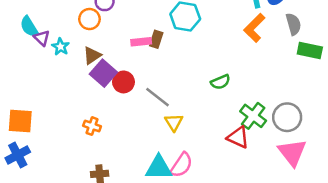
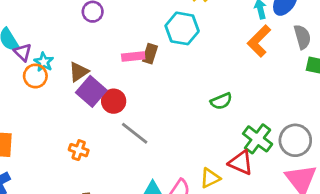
orange circle: (89, 19) -> (35, 76), moved
gray line: (157, 97) -> (135, 133), moved
yellow triangle: (174, 122) -> (210, 178), moved, turned 36

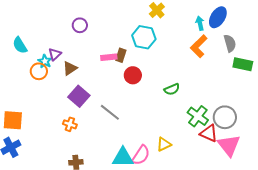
purple triangle: (23, 52) -> (55, 54), moved, turned 32
purple square: (91, 91) -> (79, 96), moved
red circle: (114, 101) -> (133, 75), moved
red triangle: (241, 163) -> (209, 133), moved

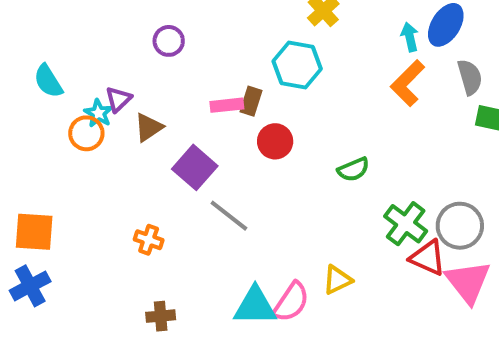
purple square: (79, 96) -> (195, 167), moved

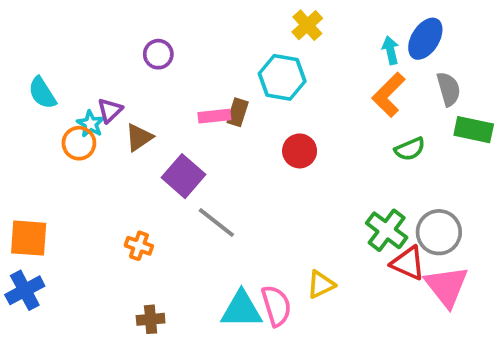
red circle: (275, 141) -> (300, 151), moved
green semicircle: (353, 169) -> (410, 149), moved
pink semicircle: (291, 302) -> (276, 306), turned -51

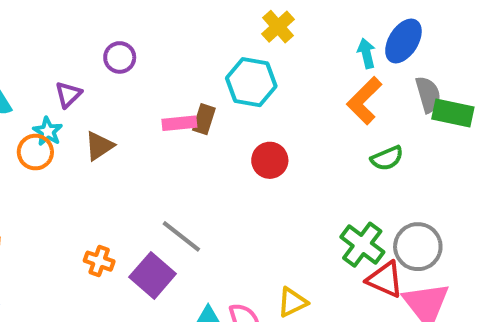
purple triangle: (110, 110) -> (68, 94), moved
green rectangle: (474, 130) -> (453, 113), moved
purple square: (183, 176) -> (153, 275), moved

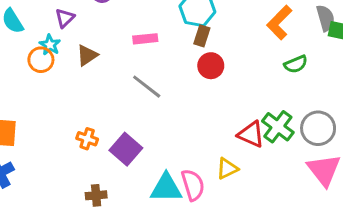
brown rectangle: (204, 119) -> (202, 36), moved
gray line: (181, 236) -> (147, 87), moved
red triangle: (385, 280) -> (251, 134), moved

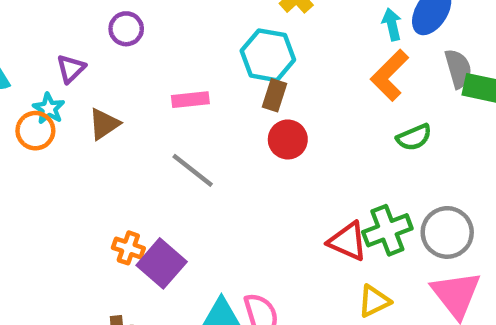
green cross: (278, 127) -> (387, 230), turned 32
orange cross: (87, 139) -> (128, 248), moved
yellow triangle: (227, 168) -> (374, 301), moved

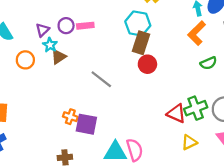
purple circle: (126, 29) -> (66, 26), moved
brown rectangle: (275, 95) -> (141, 43), size x1.5
pink rectangle: (190, 100) -> (85, 26), moved
cyan star: (49, 108) -> (50, 45), moved
purple square: (162, 263) -> (86, 124), turned -30

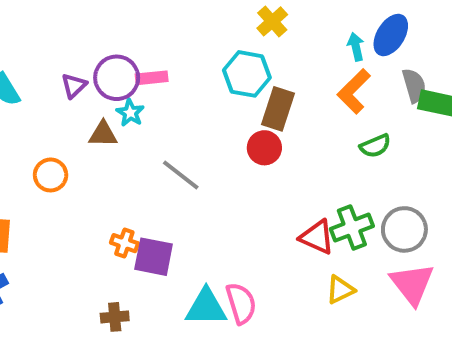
purple circle: (66, 26) -> (117, 78), size x1.5
brown rectangle: (141, 43) -> (278, 109), moved
cyan star: (50, 45) -> (130, 113), moved
brown triangle: (59, 57) -> (103, 134), turned 35
orange circle: (25, 60) -> (51, 175), moved

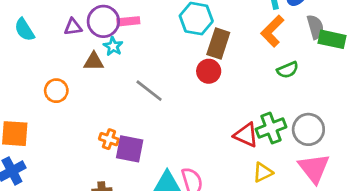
purple triangle: (74, 86) -> (73, 27), turned 36

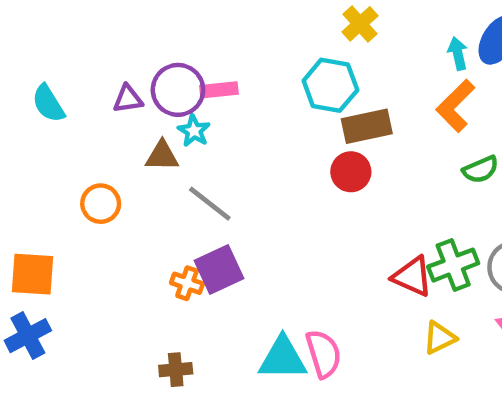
brown rectangle: (218, 44) -> (367, 126), turned 60
gray line: (149, 91) -> (210, 204), moved
purple square: (130, 149) -> (219, 270), moved, turned -36

